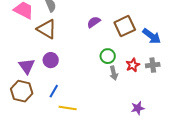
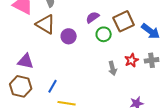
green circle: (108, 56) -> (104, 34), moved
purple circle: (51, 60) -> (69, 36), moved
purple triangle: (27, 66) -> (26, 61), turned -42

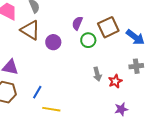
purple semicircle: (93, 17) -> (77, 23), turned -32
red star: (132, 60) -> (115, 81), moved

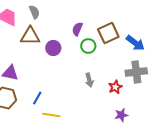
brown triangle: (30, 30) -> (30, 36), turned -30
gray cross: (136, 66) -> (136, 72), size x1.5
gray arrow: (97, 74) -> (89, 80), moved

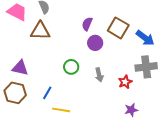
brown square: (108, 33) -> (118, 28), turned -35
green circle: (88, 46) -> (71, 67), moved
purple circle: (53, 48) -> (95, 43), moved

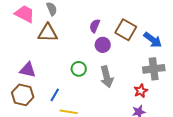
gray arrow: (99, 75) -> (107, 77), size x1.5
red star: (125, 82) -> (141, 91), moved

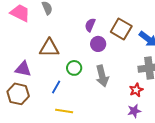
brown triangle: (48, 33) -> (49, 48), moved
blue line: (55, 95) -> (56, 87), moved

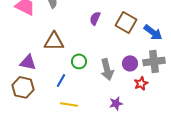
purple circle: (98, 44) -> (130, 63), moved
purple star: (134, 111) -> (116, 103), moved

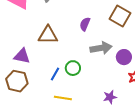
purple semicircle: (95, 18) -> (85, 24), moved
green circle: (79, 61) -> (73, 68), moved
gray arrow: (107, 69) -> (101, 48), moved, turned -85

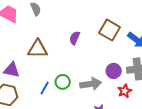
gray arrow: (101, 48) -> (91, 84), moved

